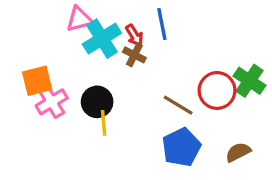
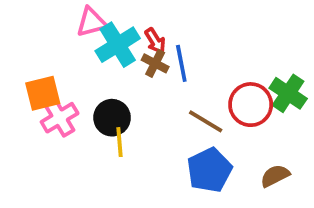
blue line: (162, 24) -> (181, 63), moved

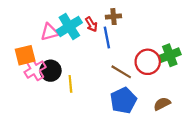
pink triangle: (91, 22) -> (49, 32), moved
brown cross: (155, 63) -> (113, 17), moved, turned -32
green cross: (288, 93) -> (170, 55), turned 35
black circle: (112, 118) -> (51, 71), moved

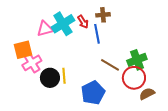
green cross: (170, 55) -> (137, 60), moved
red circle: (148, 62) -> (134, 78), moved
black circle: (51, 71) -> (50, 78), moved
blue pentagon: (123, 100) -> (93, 93), moved

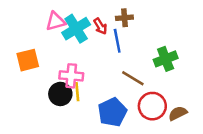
pink triangle: (45, 29) -> (55, 21), moved
green cross: (137, 60) -> (166, 59), moved
pink cross: (32, 63) -> (71, 76), moved, turned 36
red circle: (134, 78) -> (152, 106), moved

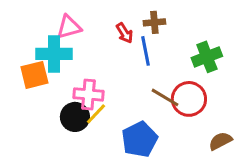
cyan cross: (76, 29) -> (54, 54), moved, turned 32
green cross: (166, 59) -> (207, 57), moved
yellow line: (77, 92) -> (96, 114), turned 48
red circle: (152, 106) -> (189, 99), moved

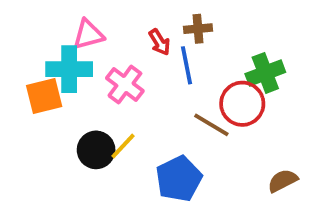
pink cross: (88, 94) -> (125, 84), moved, turned 32
red circle: (189, 99) -> (242, 104), moved

